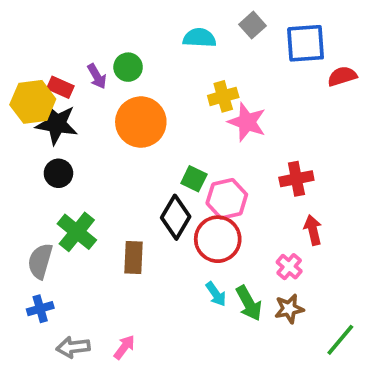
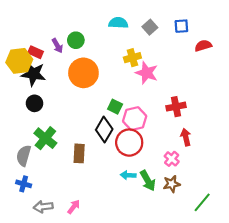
gray square: (252, 25) -> (150, 27), moved
blue square: (306, 43) -> (181, 26), size x0.6
cyan arrow: (216, 294) -> (128, 175), turned 128
blue cross: (40, 309) -> (24, 184), turned 32

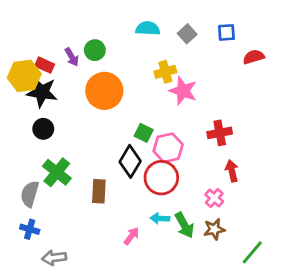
pink arrow: (74, 207) -> (131, 236), moved

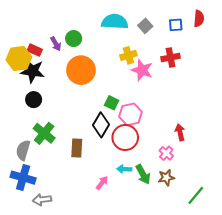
cyan semicircle: (148, 28) -> (115, 22), size x1.4
red semicircle: (254, 57) -> (199, 19), moved, turned 112
red cross: (220, 133) -> (170, 57), moved
blue cross: (30, 229) -> (23, 178), size x1.6

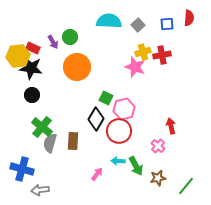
yellow cross: (128, 55) -> (143, 52), moved
gray semicircle: (23, 150) -> (50, 143), moved
brown star: (166, 178) -> (158, 178), moved

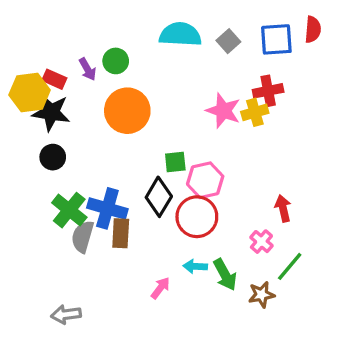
blue square: (167, 24) -> (276, 39), size x1.5
yellow cross: (143, 52) -> (255, 112), moved
green square: (106, 98) -> (175, 162), turned -32
blue cross: (22, 169) -> (107, 208), moved
green line: (186, 186) -> (290, 266), moved

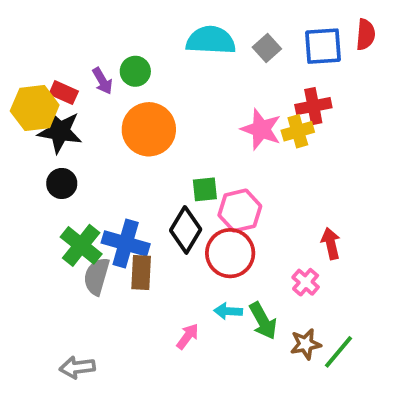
green line: (290, 266) -> (338, 352), moved

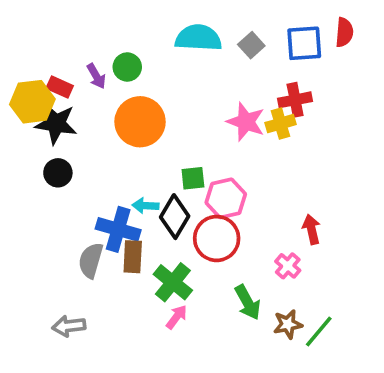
green cross: (81, 245) -> (173, 282), moved
cyan arrow: (228, 311) -> (145, 206), moved
gray arrow: (77, 367) -> (69, 326), moved

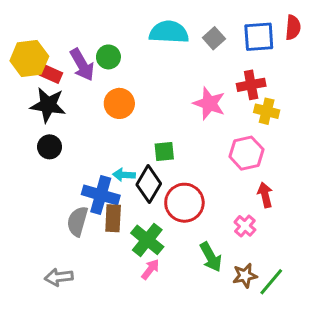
purple arrow: (96, 76) -> (82, 65), size x1.5
yellow hexagon: (32, 102) -> (29, 58), moved
orange circle: (140, 122) -> (119, 103), size x0.7
yellow cross: (280, 124) -> (267, 111), moved, turned 30
pink hexagon: (226, 198) -> (246, 153), moved

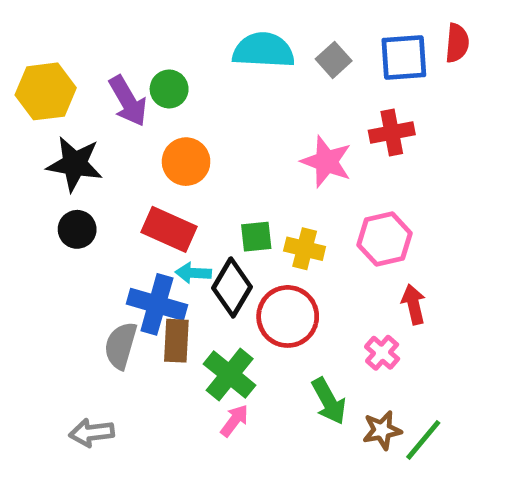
red rectangle: (51, 74) -> (169, 229), moved, size x1.5
yellow cross: (267, 111) -> (305, 249), moved

